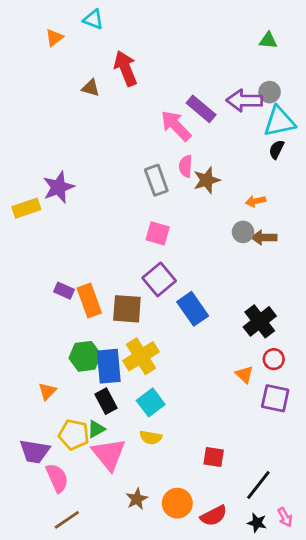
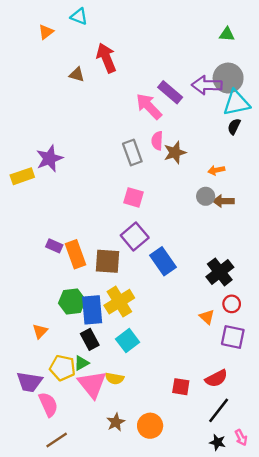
gray circle: (270, 92) -> (228, 78), size x1.6
yellow semicircle: (151, 437) -> (115, 378), moved
red semicircle: (214, 516) -> (216, 378), moved

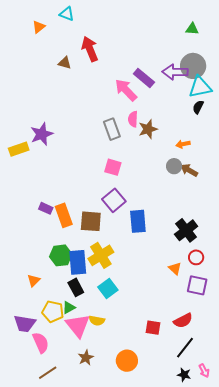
brown arrow: (223, 201) -> (189, 170), turned 30
blue rectangle: (163, 261) -> (138, 221), turned 30
brown star: (116, 422) -> (86, 358), moved

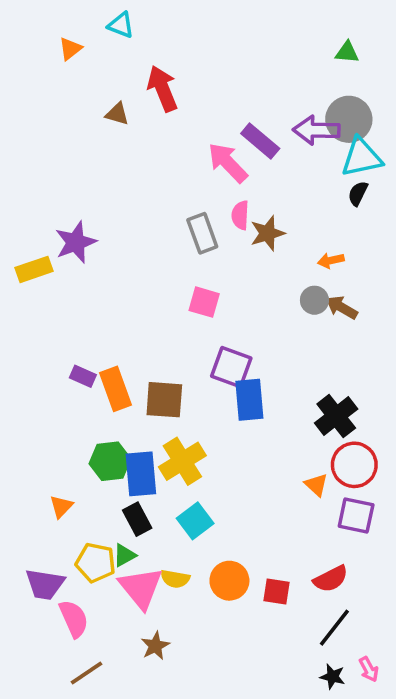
purple square: (114, 200) -> (231, 367), moved, turned -30
red circle: (196, 257) -> (354, 465), size x1.6
orange circle: (127, 361) -> (229, 581), moved

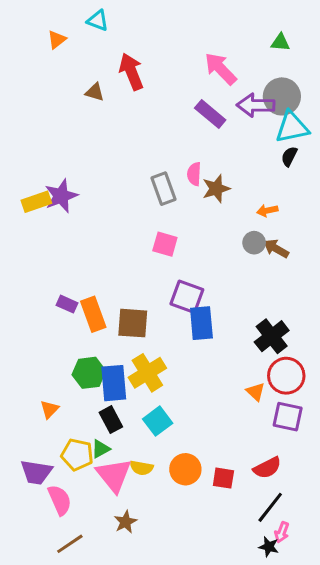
pink arrow: (228, 163) -> (220, 69), moved
yellow rectangle: (34, 269) -> (36, 202), moved
pink arrow: (369, 669) -> (282, 532), moved, turned 48

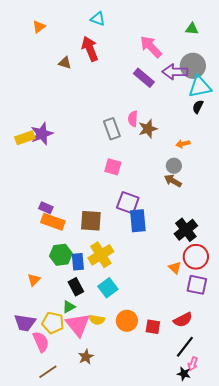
cyan triangle: (98, 20) -> (98, 19), moved
brown arrow: (276, 249) -> (173, 181), moved
orange rectangle: (93, 314) -> (53, 222), moved, turned -50
blue rectangle: (114, 383) -> (78, 262), size x0.7
yellow pentagon: (77, 455) -> (53, 323), moved

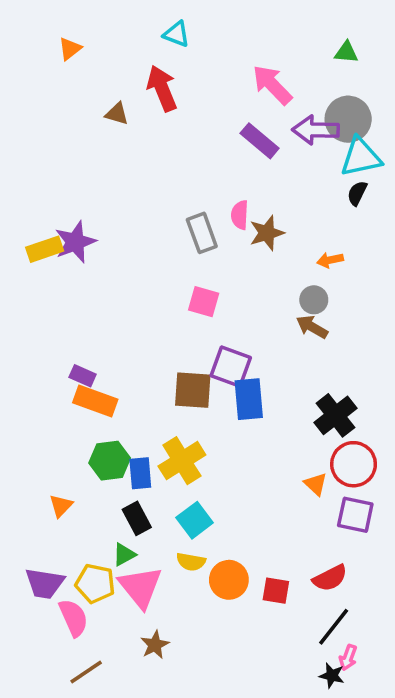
brown square: (91, 221) -> (193, 390), moved
yellow semicircle: (97, 320) -> (191, 562), moved

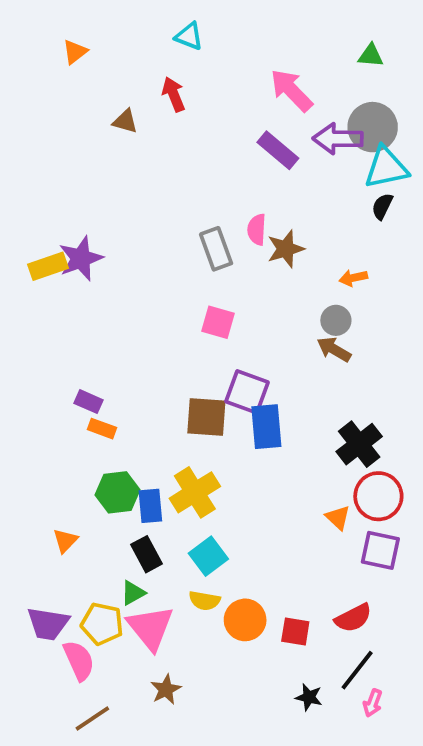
red arrow: (162, 88) -> (174, 94), size x0.7
orange rectangle: (95, 401) -> (102, 429), size x0.6
black star: (332, 676) -> (309, 697), moved

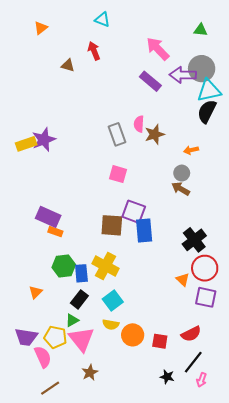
black semicircle: (382, 206) -> (207, 111), size x1.6
purple rectangle: (89, 402) -> (48, 217), size x1.6
yellow cross: (195, 492) -> (105, 266), turned -30
black rectangle: (147, 554) -> (79, 299), turned 66

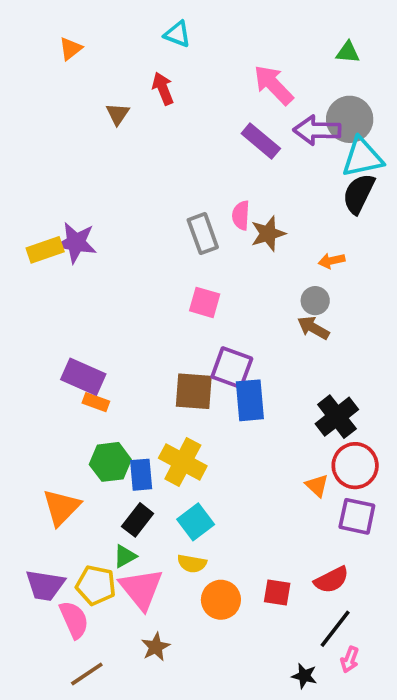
brown triangle: (68, 65) -> (118, 114), turned 48
purple star: (44, 140) -> (76, 243), turned 30
orange triangle: (36, 292) -> (61, 507), size x1.6
orange circle: (133, 335) -> (221, 600), moved
black star: (167, 377) -> (304, 676), moved

